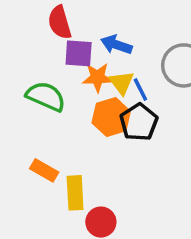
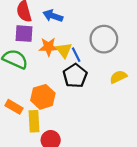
blue arrow: (116, 45) -> (53, 16), moved
purple square: (79, 53) -> (24, 34), moved
orange hexagon: (111, 117) -> (43, 97), moved

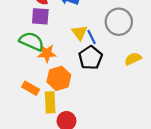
orange star: (48, 47) -> (47, 53), moved

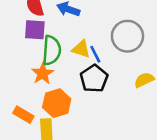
yellow triangle: (80, 33) -> (81, 49), turned -35
green semicircle: (32, 41) -> (52, 50), moved, turned 70
orange star: (47, 53) -> (43, 73), turned -30

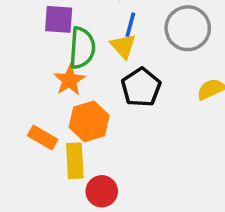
yellow triangle: (81, 49) -> (123, 46), turned 30
blue line: (95, 54) -> (130, 25), moved, turned 42

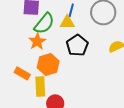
yellow triangle: (123, 46) -> (67, 22), turned -49
green semicircle: (82, 48) -> (44, 23), turned 35

